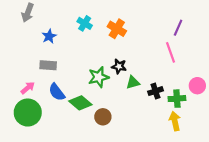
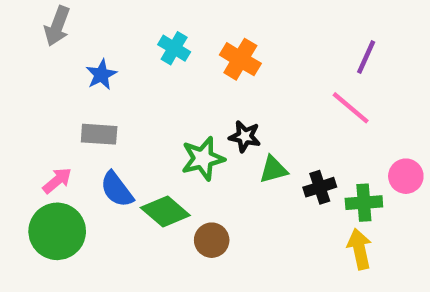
pink line: (170, 52) -> (351, 108), turned -30

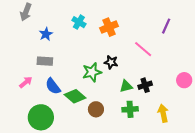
orange cross: (240, 59) -> (109, 27), turned 36
pink line: (351, 108) -> (143, 49), moved
green triangle: (273, 170) -> (126, 86), moved
green cross: (364, 203) -> (130, 109), moved
green circle: (57, 231) -> (41, 117), moved

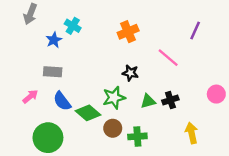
cyan cross: (79, 22) -> (73, 26), moved
green star: (92, 72) -> (114, 98), moved
green cross: (130, 109) -> (137, 136), moved

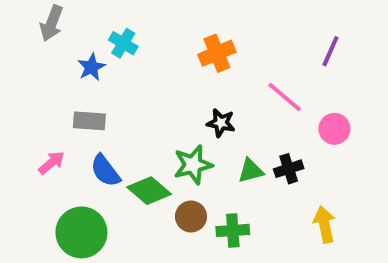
pink circle: (216, 94) -> (334, 129), moved

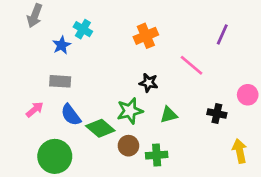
pink circle: (334, 129) -> (248, 95), moved
black cross: (289, 169) -> (217, 114), moved, turned 30
yellow arrow: (324, 224) -> (240, 151), moved

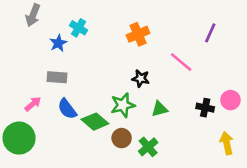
pink circle: (248, 95) -> (230, 100), moved
green cross: (157, 155) -> (148, 147), turned -36
green circle: (55, 156) -> (19, 138), moved

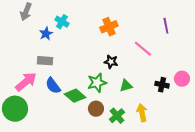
purple line: (210, 33) -> (166, 26), turned -35
pink arrow: (33, 104) -> (26, 82), size x1.6
yellow arrow: (227, 143) -> (142, 113), moved

